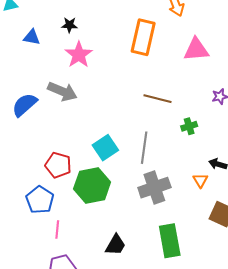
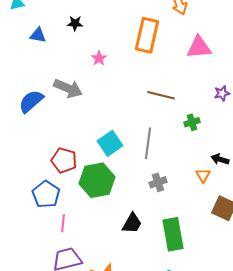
pink star: (79, 55) -> (99, 58), moved, size x0.6
gray cross: (154, 188) -> (158, 182), size x0.6
black trapezoid: (116, 245) -> (132, 223), moved

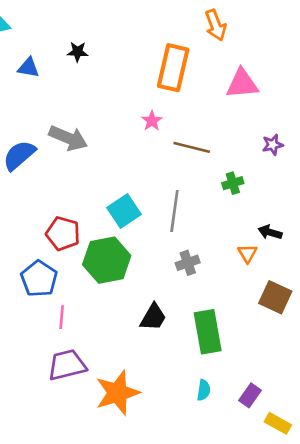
pink star: (99, 58) -> (152, 121), moved

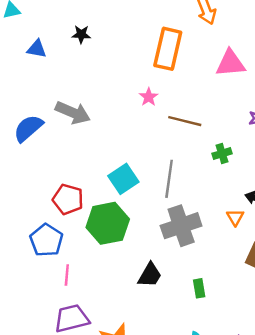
gray cross: (188, 263) -> (181, 226), size x1.8
green rectangle: (208, 332) -> (199, 288), size x0.5

